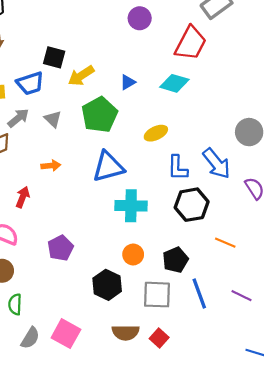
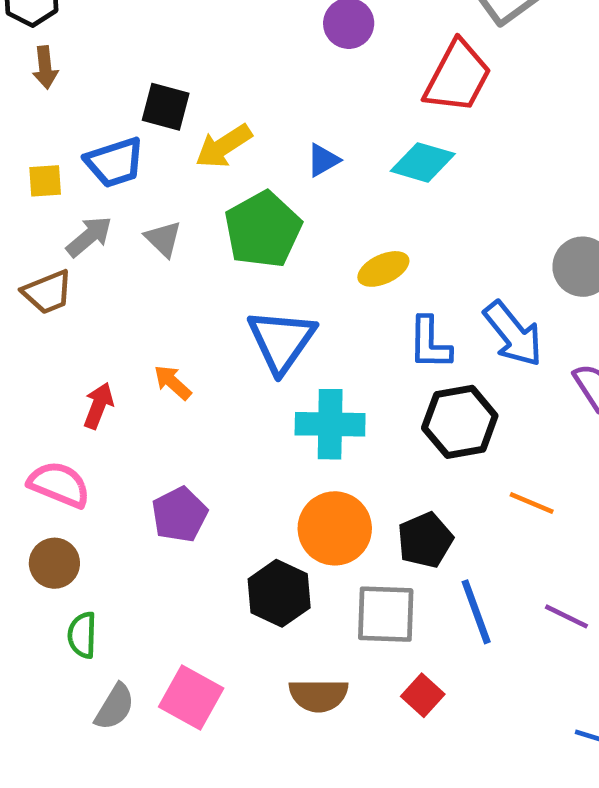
orange arrow: (51, 166) -> (173, 382), moved, turned -132
blue triangle: (108, 167) -> (281, 341), turned -40
orange circle: (133, 254) -> (335, 528), size x1.6
red square: (159, 338) -> (423, 695), moved

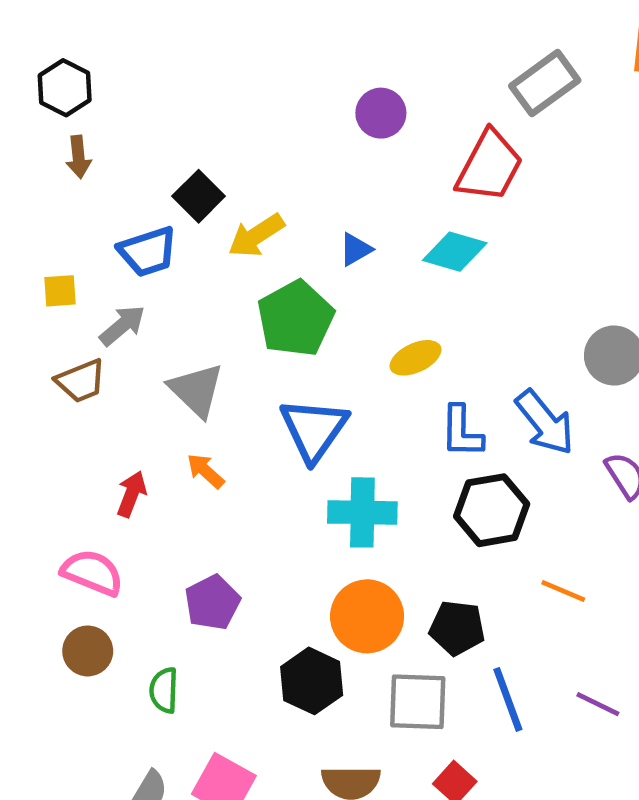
black square: (166, 107) -> (199, 196), turned 30
yellow square: (45, 181) -> (60, 291), moved
gray triangle: (163, 239) -> (196, 390), moved, size x1.5
black pentagon: (425, 540) -> (457, 628), turned 30
green semicircle: (82, 635) -> (164, 690), moved

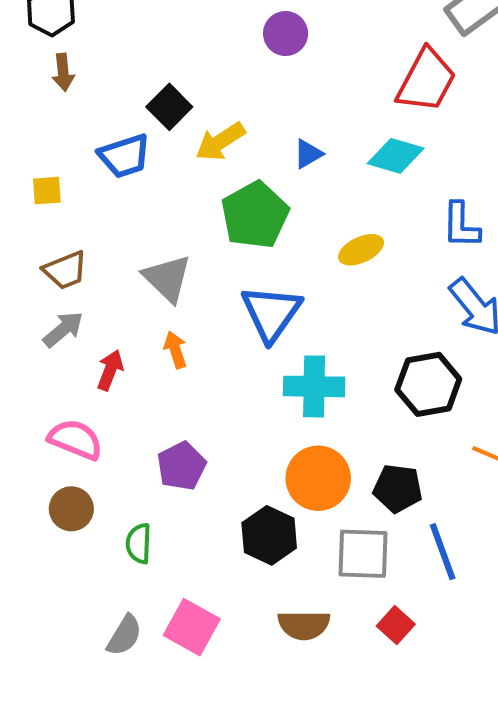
purple circle: (381, 113) -> (286, 34), moved
gray arrow: (122, 325) -> (63, 329), moved
blue L-shape: (462, 432) -> (461, 225), moved
orange arrow: (205, 471) -> (175, 350), turned 30

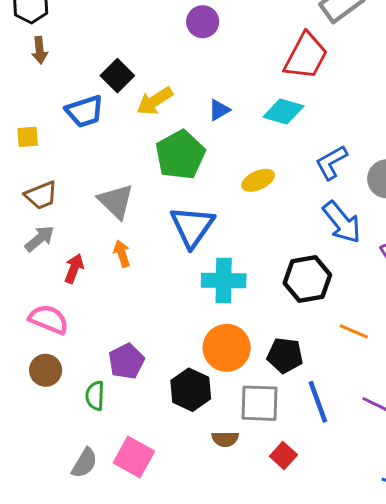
blue L-shape: (461, 225) -> (331, 162), turned 60
purple pentagon: (181, 466) -> (126, 361), moved
brown semicircle: (304, 625) -> (225, 439), moved, size x0.7

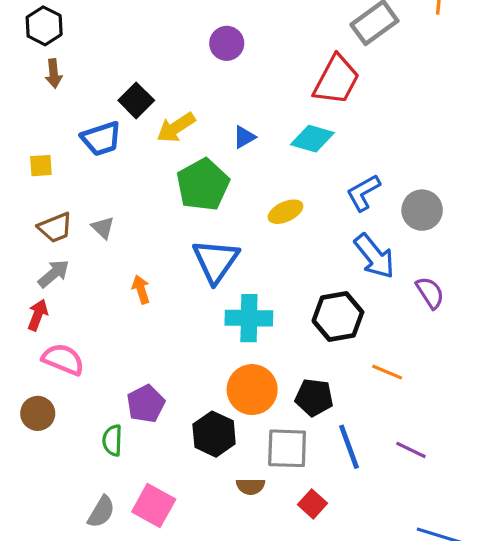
gray triangle: (116, 201) -> (103, 228), moved, size x0.6
red arrow: (74, 269) -> (38, 315), moved
brown circle: (46, 370) -> (38, 413), moved

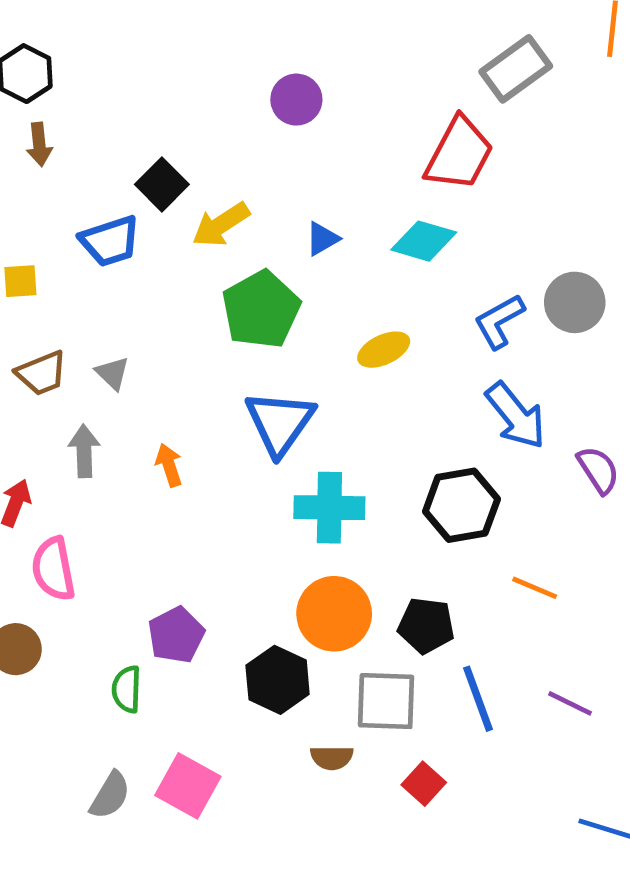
gray circle: (422, 210) -> (575, 302), moved
gray arrow: (54, 274) -> (84, 451), moved, turned -52
pink semicircle: (63, 359) -> (53, 569), turned -123

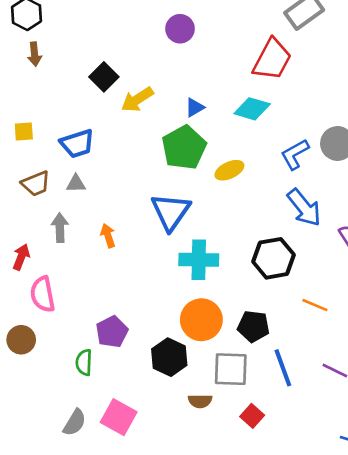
blue trapezoid: (110, 241) -> (77, 144), moved
green pentagon: (261, 309) -> (184, 148), moved
gray triangle: (112, 373) -> (76, 184), turned -45

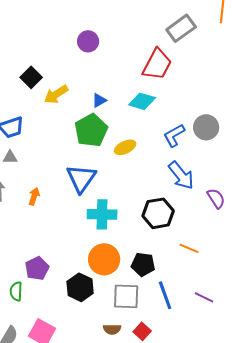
orange arrow: (108, 236) -> (34, 196), turned 36
brown semicircle: (200, 401) -> (112, 329), moved

